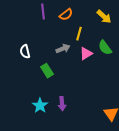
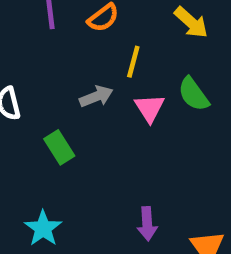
pink triangle: (86, 54) -> (150, 108), turned -32
purple arrow: (62, 104) -> (147, 224), moved

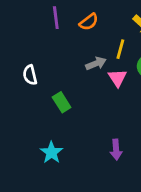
yellow line: (133, 62) -> (120, 49), moved
gray arrow: (96, 96) -> (96, 63), moved

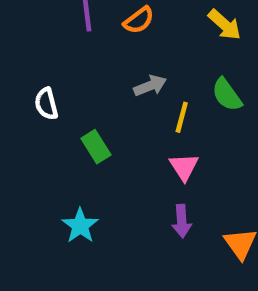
yellow line: (120, 49) -> (182, 117), moved
pink triangle: (117, 78) -> (184, 167), moved

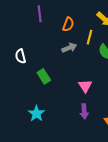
orange semicircle: (139, 20) -> (68, 24), moved, turned -32
yellow line: (182, 117) -> (89, 37), moved

